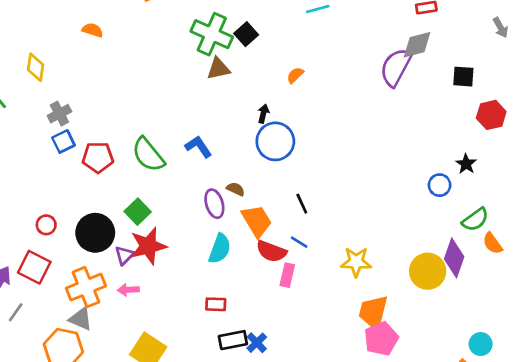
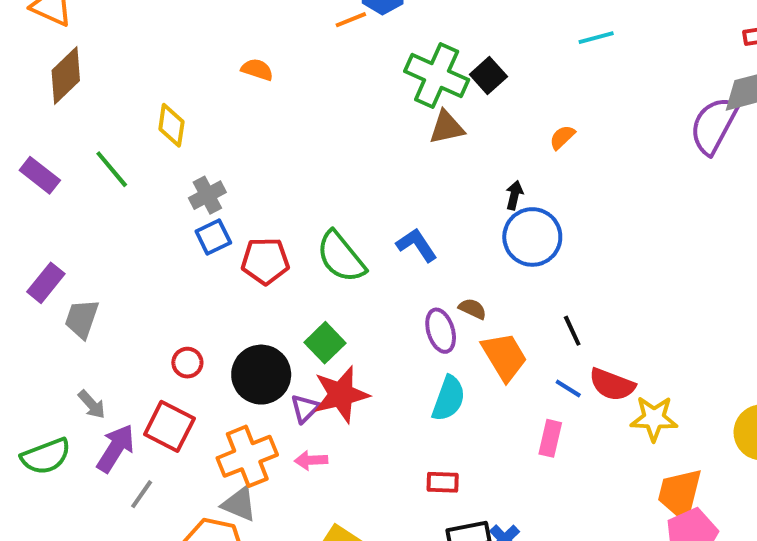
red semicircle: (271, 251) -> (612, 385), moved

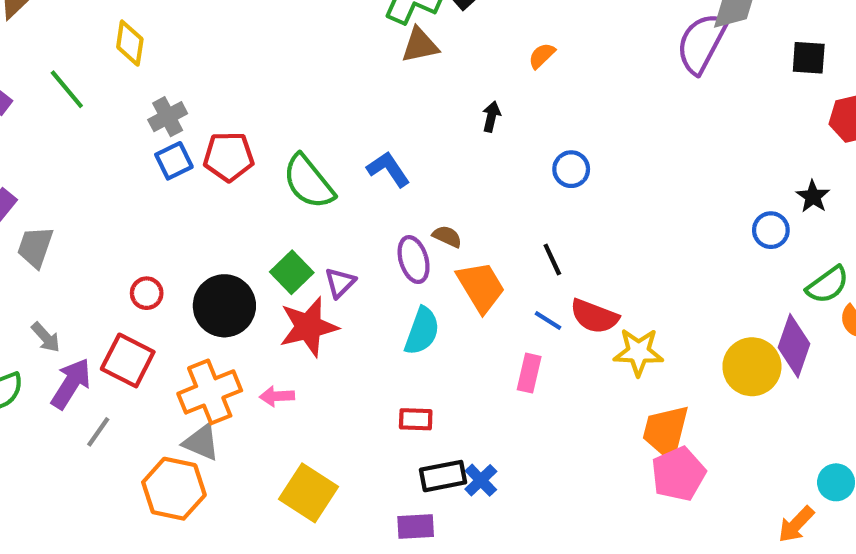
blue circle: (532, 237) -> (571, 169), moved, size x0.6
red pentagon: (265, 261) -> (229, 157), moved
purple triangle: (305, 408) -> (340, 283), moved

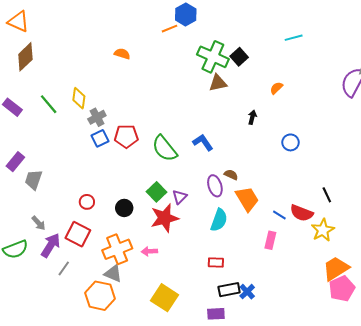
yellow diamond: (130, 43) -> (79, 98), moved
black line: (552, 260) -> (327, 195), moved
black circle: (224, 306) -> (124, 208), size x0.6
yellow star: (638, 352) -> (323, 230), turned -30
orange trapezoid: (666, 432) -> (336, 268), turned 44

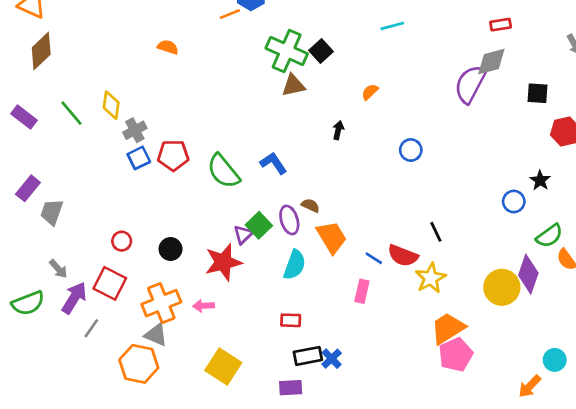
blue circle: (291, 142) -> (411, 150), moved
green square: (156, 192) -> (259, 225), moved

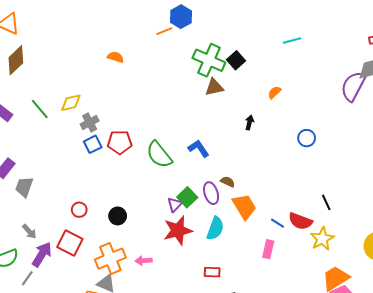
yellow diamond: (111, 105) -> (71, 103), turned 70
red star: (223, 262) -> (178, 230), moved
gray line: (91, 328) -> (27, 278), moved

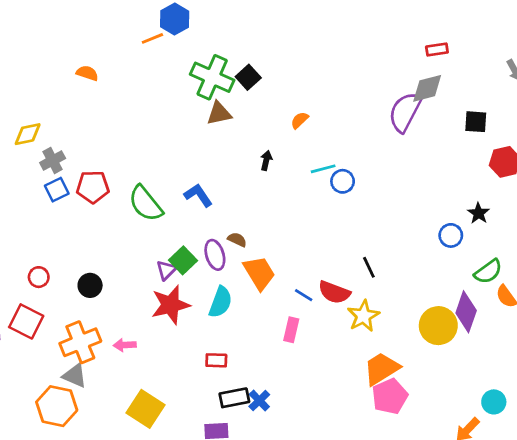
cyan line: (292, 40) -> (323, 169), moved

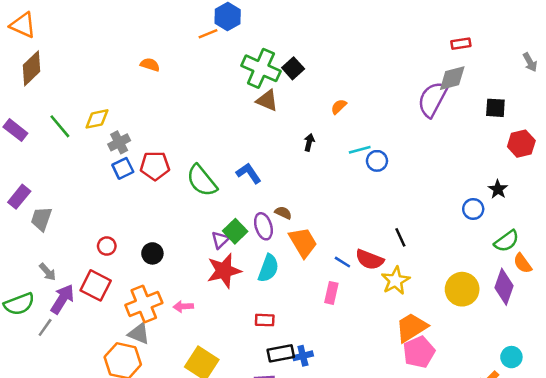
brown triangle: (219, 113) -> (267, 100), turned 35
purple diamond: (466, 312) -> (504, 287), moved
blue cross: (259, 401) -> (303, 356), turned 30

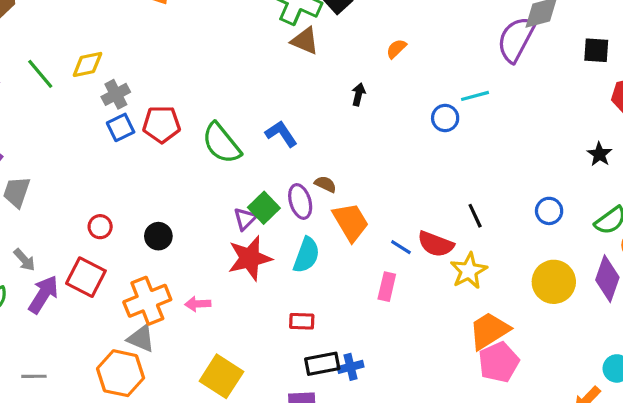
cyan line: (360, 150) -> (475, 96), moved
blue circle: (473, 209) -> (549, 211), moved
gray line: (45, 327) -> (34, 376), moved, turned 54

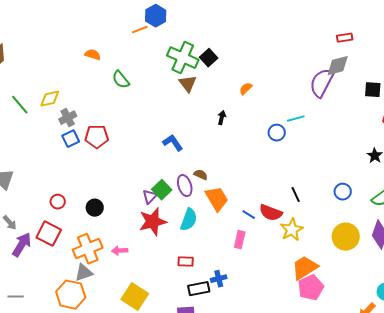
brown triangle: (305, 41) -> (188, 84), turned 30
green semicircle: (221, 143) -> (121, 80), moved, size x0.7
gray triangle: (141, 339) -> (84, 273), turned -42
blue cross: (351, 367) -> (219, 279), moved

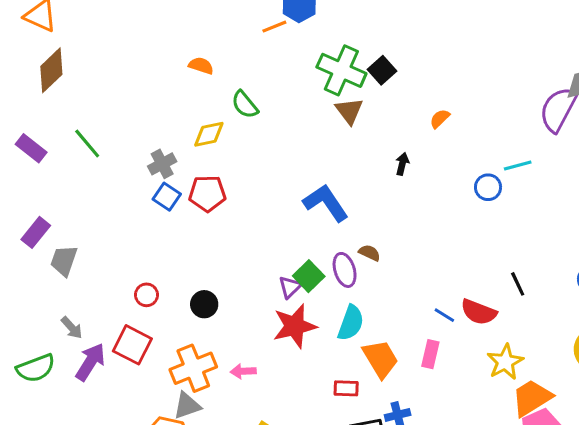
yellow diamond: (50, 99) -> (209, 134), moved
blue square: (71, 139) -> (167, 197), turned -30
blue L-shape: (173, 143) -> (326, 203), size x1.4
orange trapezoid: (217, 199) -> (380, 359), moved
yellow star: (292, 230) -> (505, 362), moved

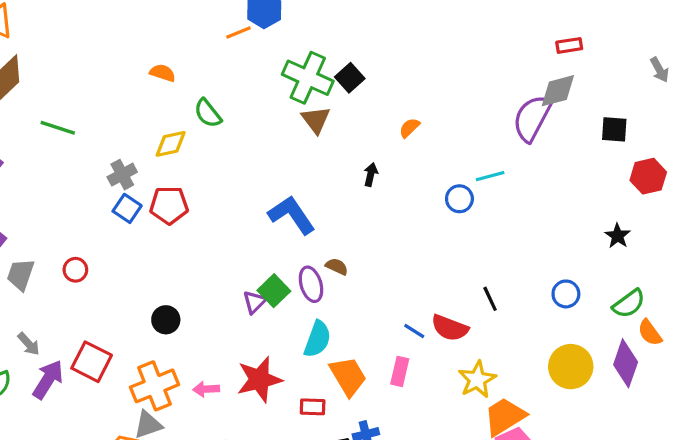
green line: (87, 144) -> (58, 128), moved, turned -32
red circle: (146, 295) -> (75, 270), moved
red star: (295, 326) -> (259, 379), moved

